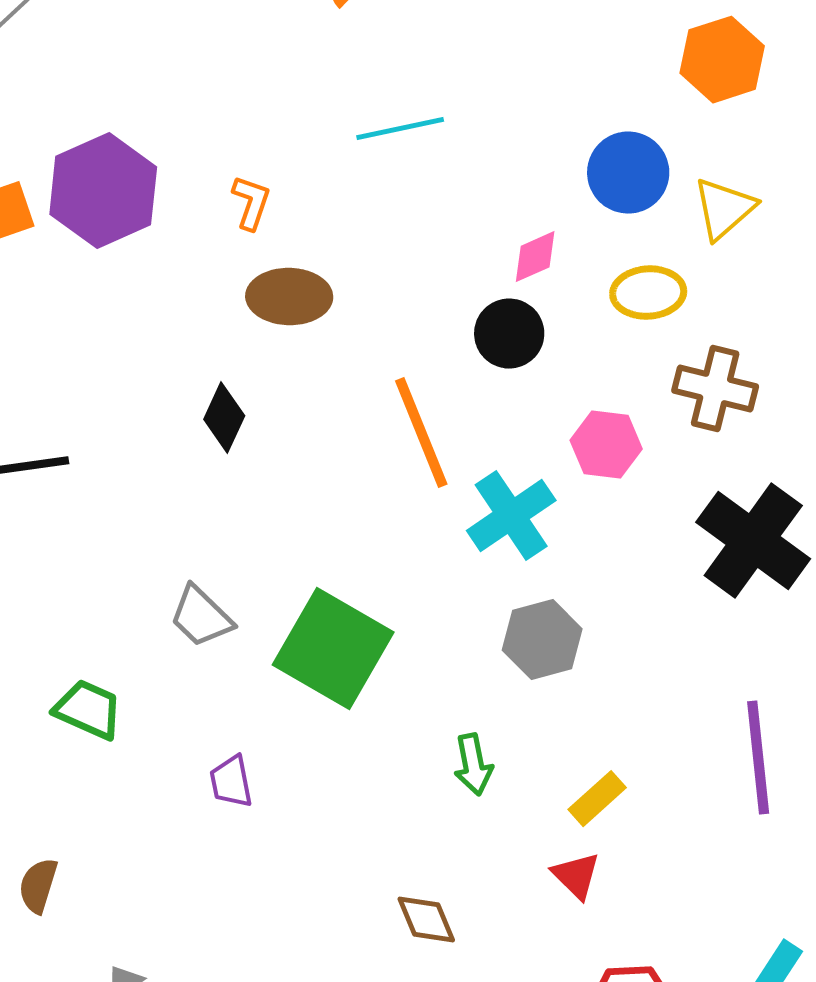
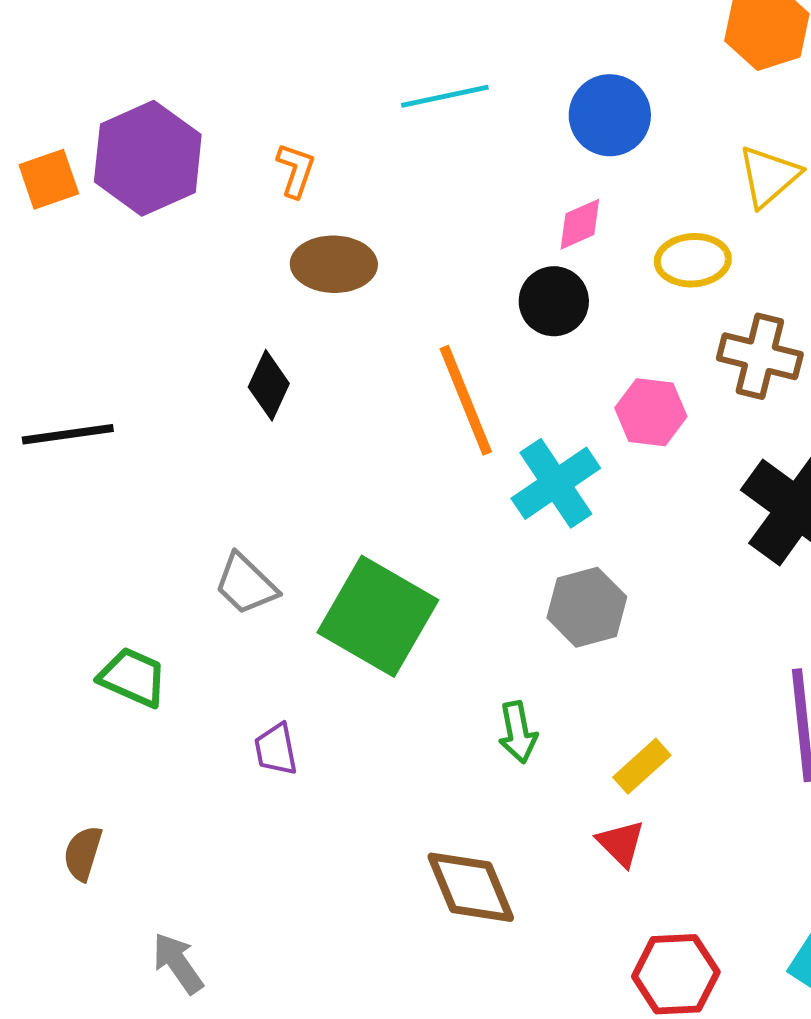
blue circle: (628, 173) -> (610, 115), moved
brown diamond: (426, 920) -> (471, 887), size x1.5

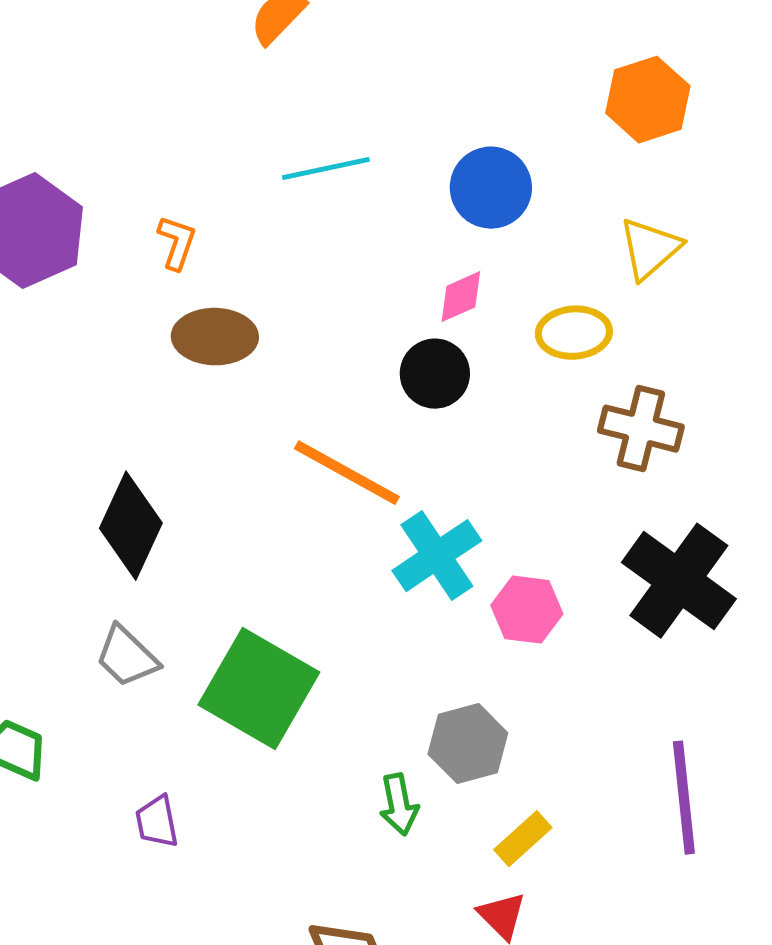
black diamond: (269, 385) -> (131, 526), moved, size x1.5
orange line: (466, 400) -> (347, 473), turned -39
pink hexagon: (651, 412) -> (527, 610), moved
gray hexagon: (587, 607) -> (468, 744), moved

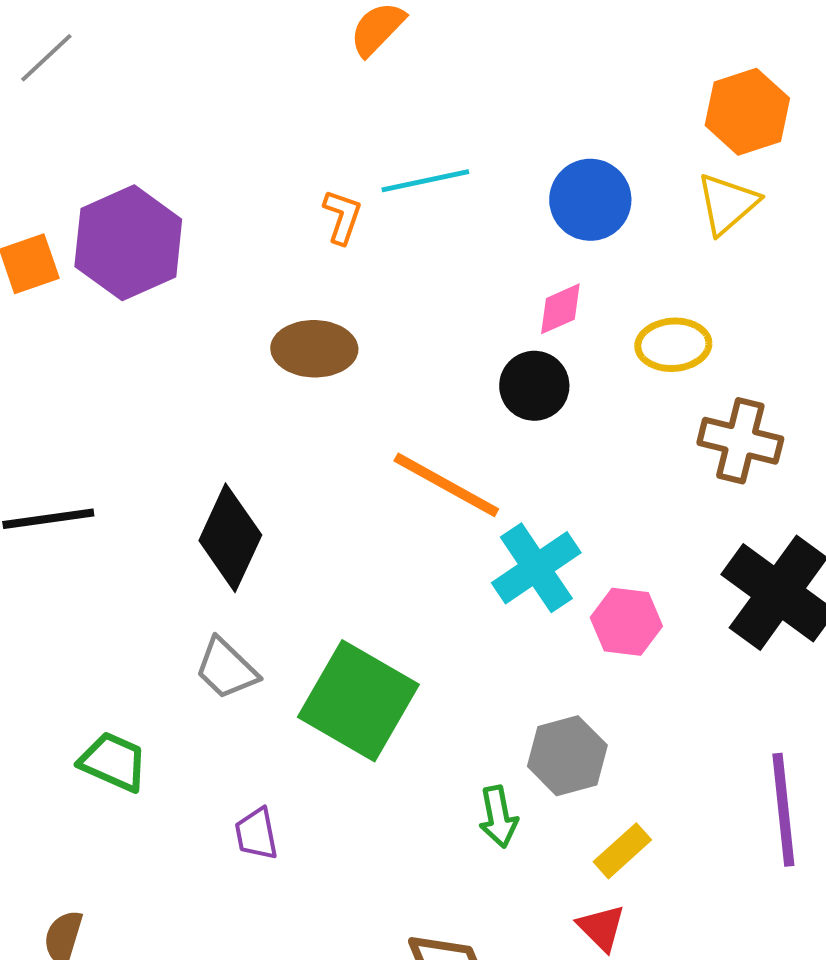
orange L-shape: (177, 243) -> (342, 217), moved
yellow triangle: (650, 249) -> (727, 204), moved

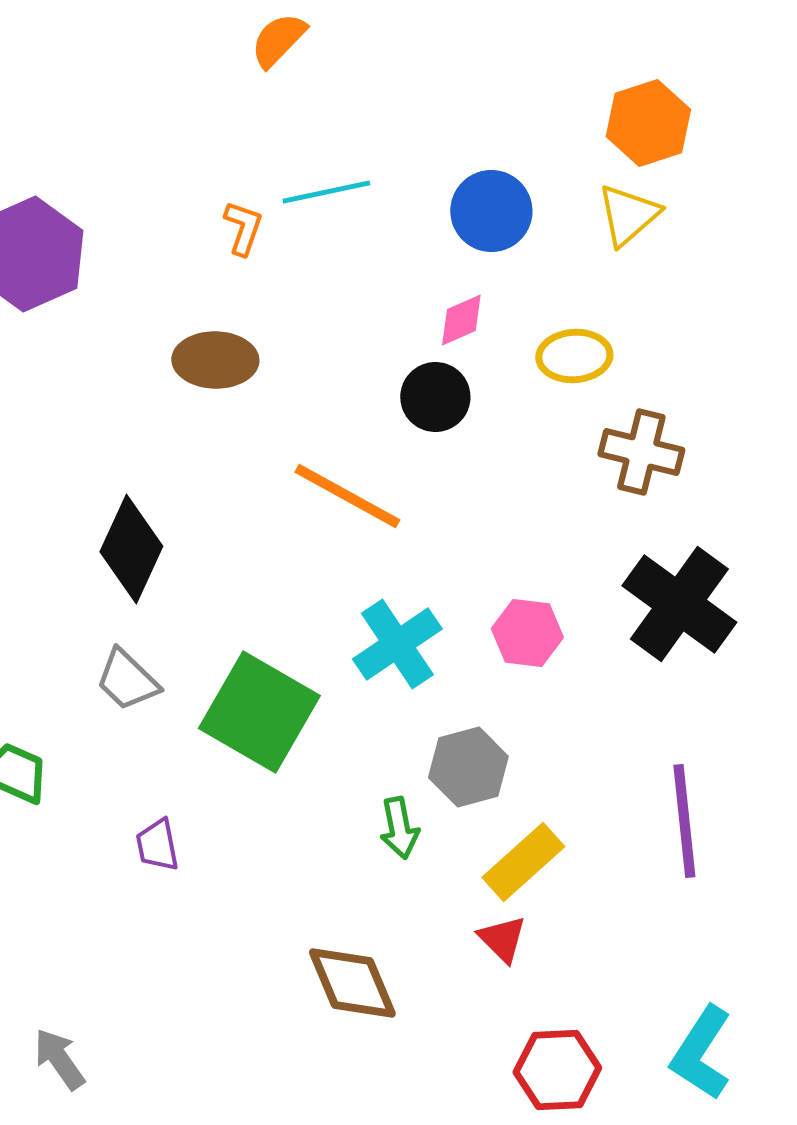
cyan cross: (536, 568) -> (397, 644), moved
yellow rectangle: (622, 851) -> (523, 862), size x1.4

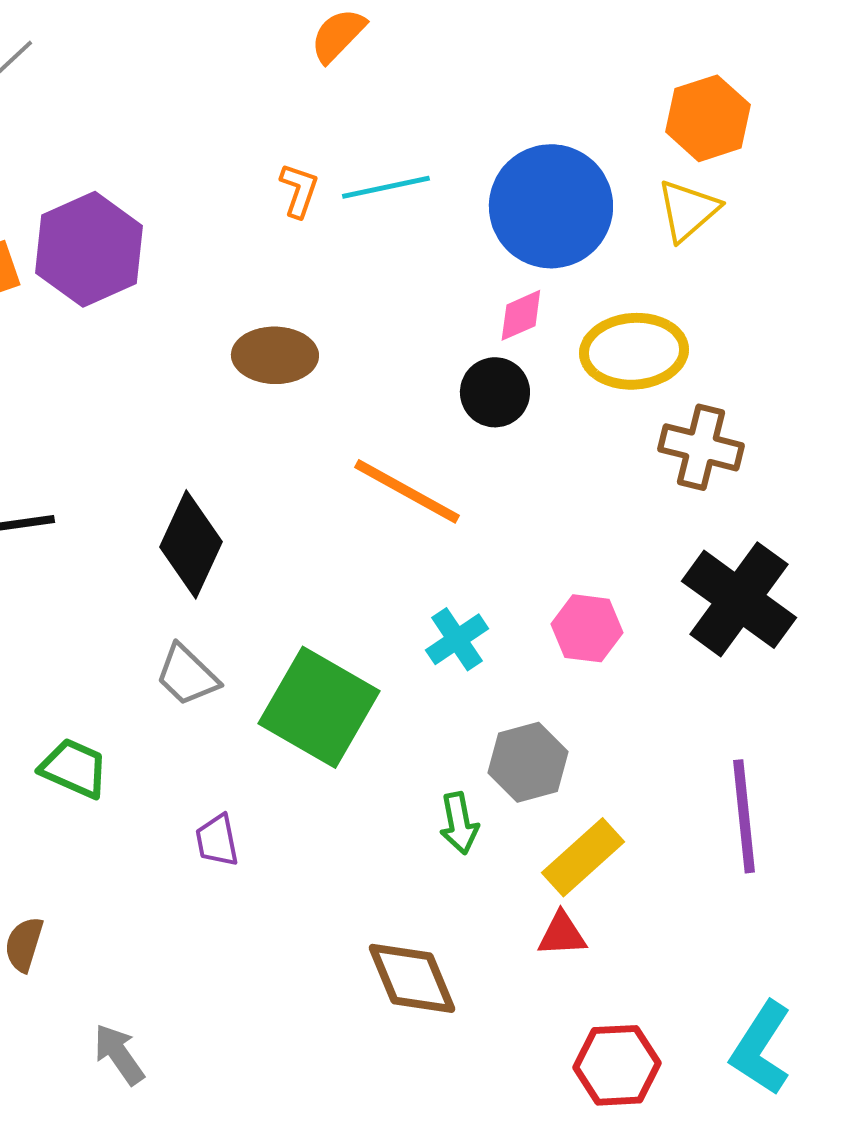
blue circle: (491, 211) -> (551, 206), size x1.5
orange L-shape: (243, 228) -> (299, 190), moved
yellow ellipse: (574, 356) -> (634, 351), size x1.4
cyan cross: (397, 644) -> (457, 639), size x0.7
red triangle: (502, 939) -> (562, 934), turned -48

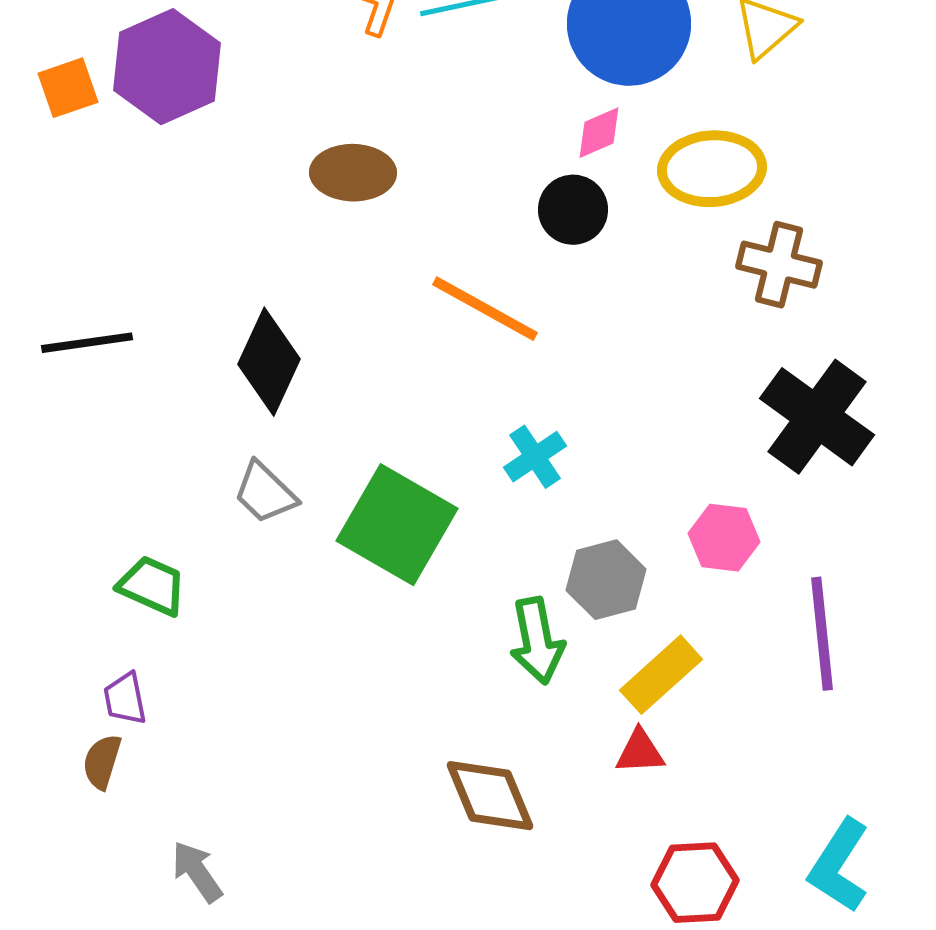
pink hexagon: (587, 628) -> (724, 538), moved
green arrow: (459, 823) -> (537, 641), size x1.4
purple trapezoid: (217, 840) -> (125, 699), moved

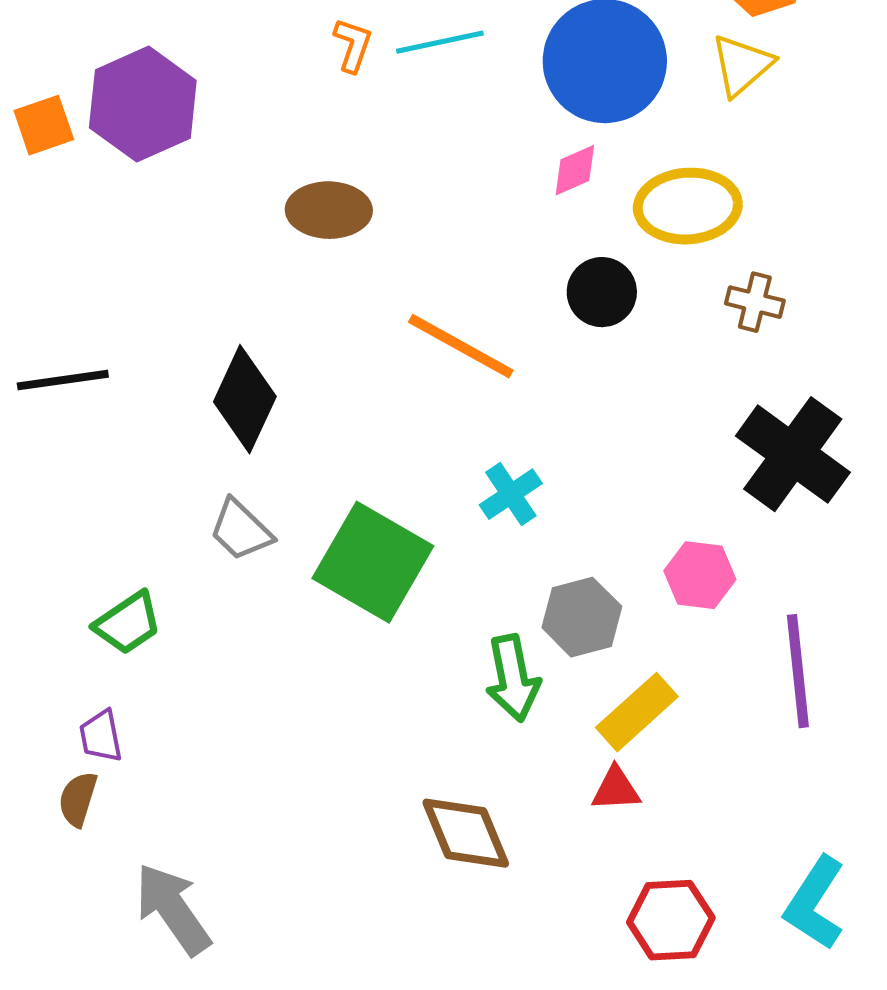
black circle: (573, 210) -> (602, 292), moved
brown cross: (779, 265) -> (755, 302), size x0.7
green trapezoid: (152, 586) -> (128, 623), turned 122
gray arrow: (197, 872) -> (173, 909), size x1.5

